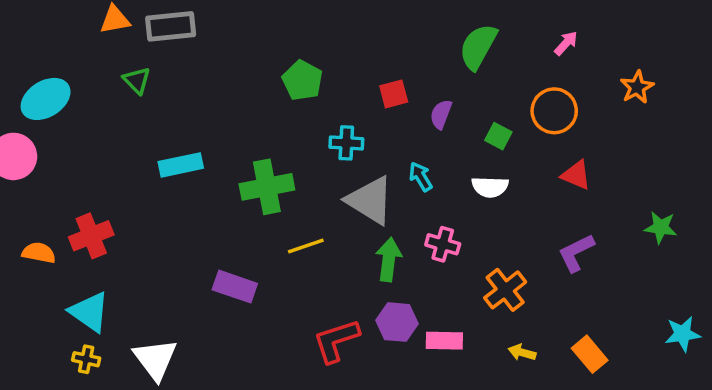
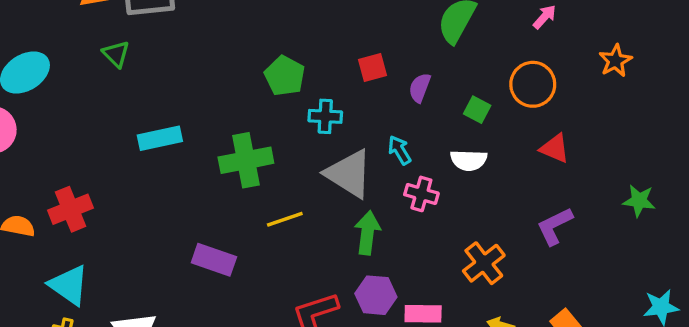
green pentagon: (302, 80) -> (285, 76), moved
pink cross: (443, 244) -> (421, 194), moved

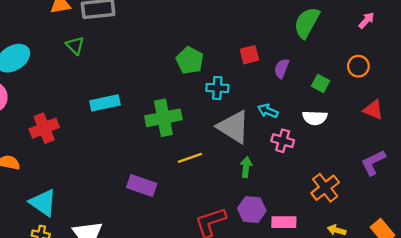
orange circle: (533, 84) -> (358, 66), size x0.7
cyan arrow: (399, 150) -> (268, 111), turned -36
red cross: (70, 209) -> (44, 128), moved
green arrow: (367, 233) -> (246, 167), size x0.7

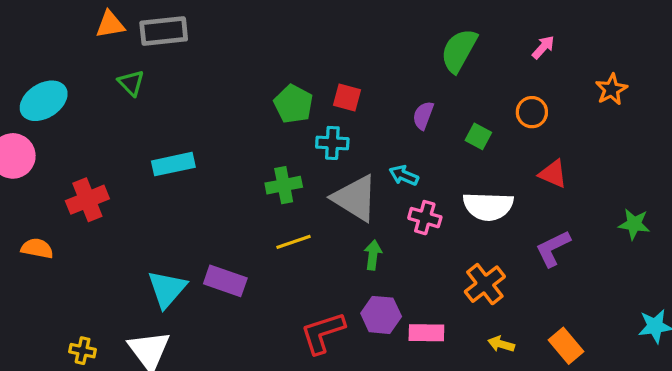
red square: (249, 55) -> (347, 98), moved, turned 30
green cross: (163, 118) -> (284, 185), moved, size x0.7
white semicircle: (315, 118) -> (488, 206), moved, size x1.4
cyan triangle: (43, 203) -> (167, 289), moved, turned 36

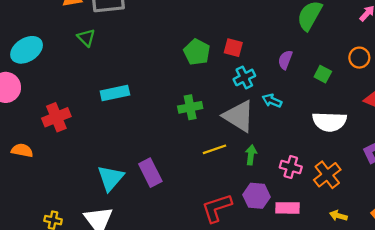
cyan cross: (332, 143) -> (244, 77), moved, turned -30
pink cross: (425, 218) -> (291, 167), moved
yellow line: (293, 242) -> (214, 149), moved
purple rectangle: (225, 281) -> (150, 173), turned 44

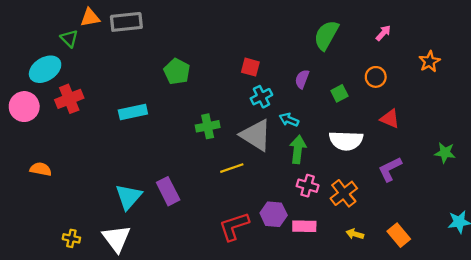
green triangle: (86, 38) -> (69, 38), moved
green pentagon: (197, 52) -> (177, 71), moved
green square: (323, 74) -> (339, 93), turned 35
red cross: (56, 117) -> (69, 99), moved
green arrow: (251, 155) -> (298, 149), moved, size x1.4

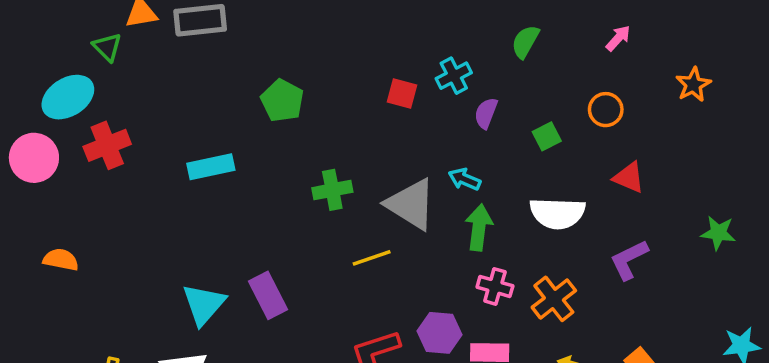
green semicircle: (326, 35) -> (525, 42), size x0.7
cyan cross: (261, 97) -> (454, 76), moved

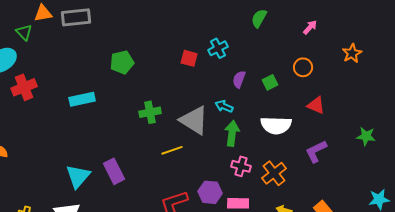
green semicircle: (525, 42) -> (259, 18), moved
green pentagon: (282, 101) -> (122, 62), turned 30
purple semicircle: (486, 113) -> (239, 79), moved

